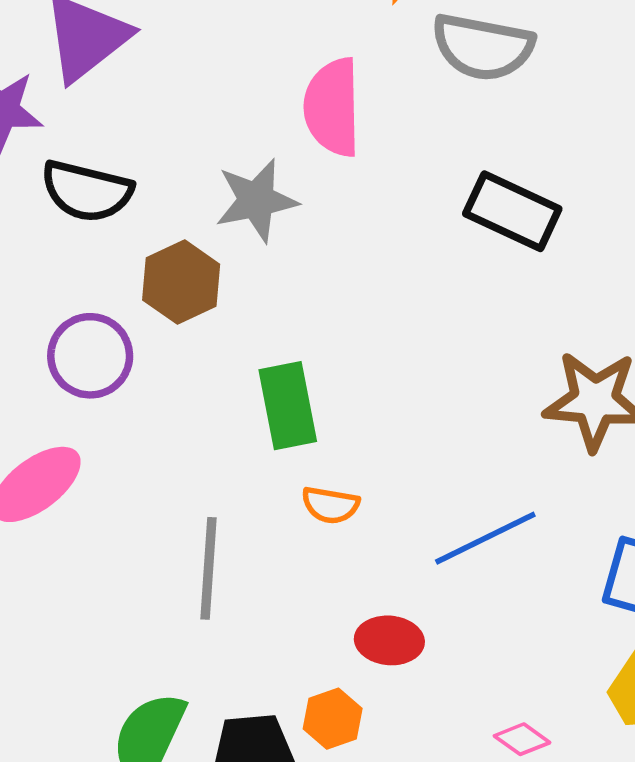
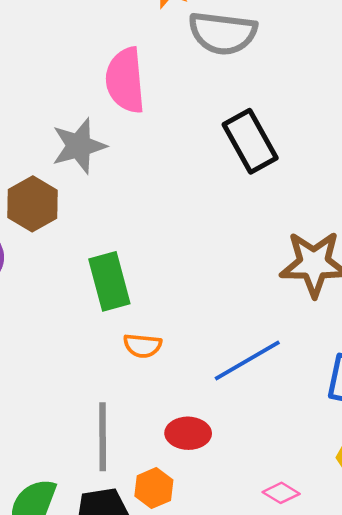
black rectangle: (512, 211) -> (250, 141), turned 40
gray line: (209, 568) -> (103, 437), moved

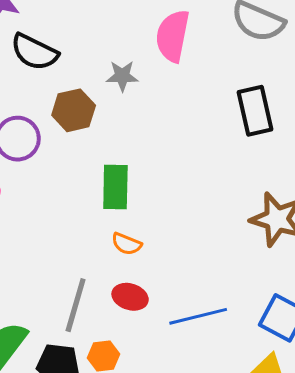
gray star: (79, 146) -> (122, 76), size x0.7
blue line: (247, 361) -> (198, 316), moved
red ellipse: (188, 433) -> (130, 297), moved

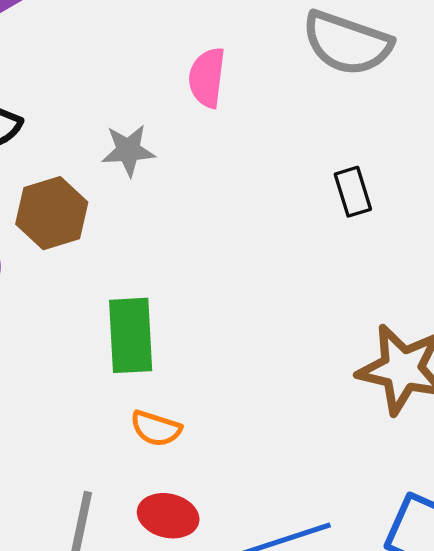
pink semicircle: (173, 36) -> (207, 78), size x0.7
black rectangle: (255, 111) -> (353, 192), size x0.6

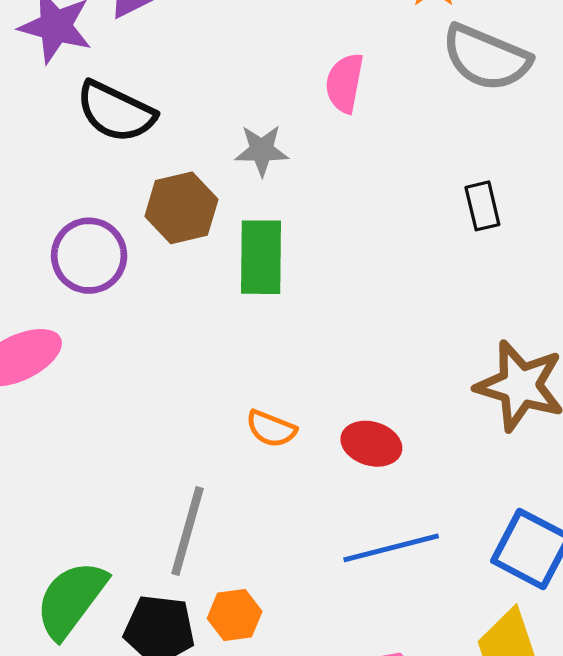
green rectangle: (131, 335) -> (261, 257), moved
red ellipse: (168, 516) -> (371, 444), moved

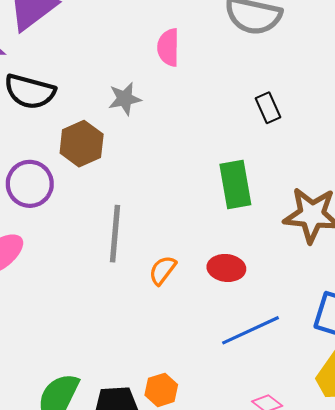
green rectangle: (261, 257) -> (235, 185), moved
orange semicircle: (271, 429) -> (163, 270), turned 116
gray line: (188, 531) -> (115, 234), moved

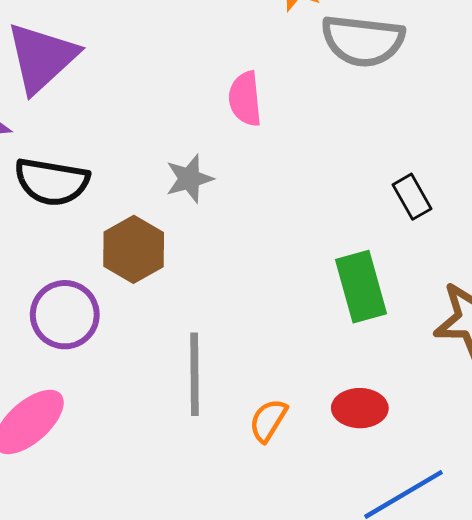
black rectangle: (268, 108) -> (412, 197), moved

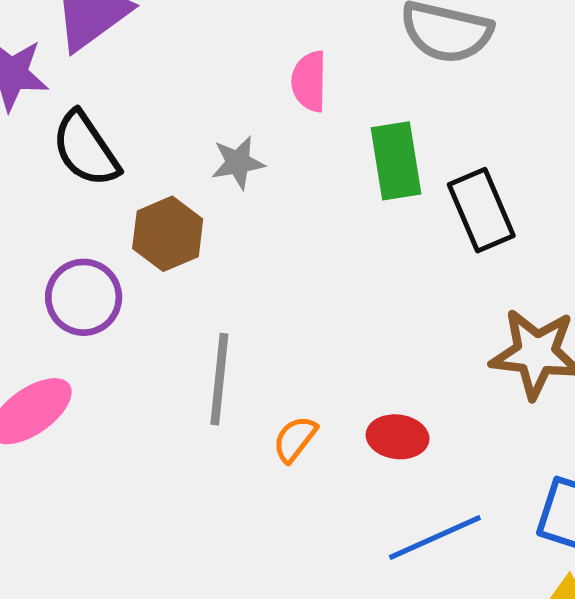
black semicircle: (52, 182) -> (86, 149), turned 40
black rectangle: (412, 197) -> (481, 210), size x1.6
green rectangle: (361, 287) -> (396, 161), moved

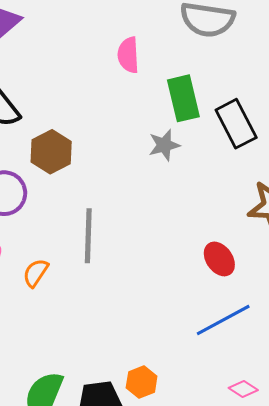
gray star: (238, 163) -> (164, 145), moved
red ellipse: (398, 437) -> (219, 259), moved, turned 52
orange semicircle: (295, 439) -> (36, 273), moved

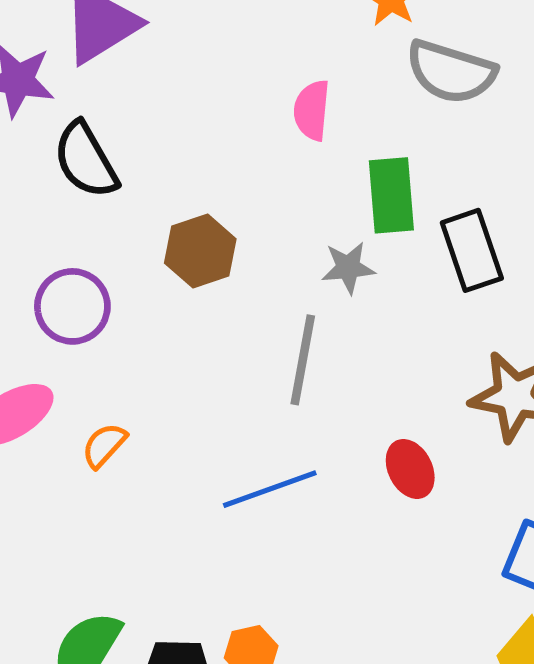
brown hexagon: (51, 152) -> (200, 251), moved
gray line: (88, 236) -> (303, 360), moved
blue line: (223, 320) -> (270, 489), moved

